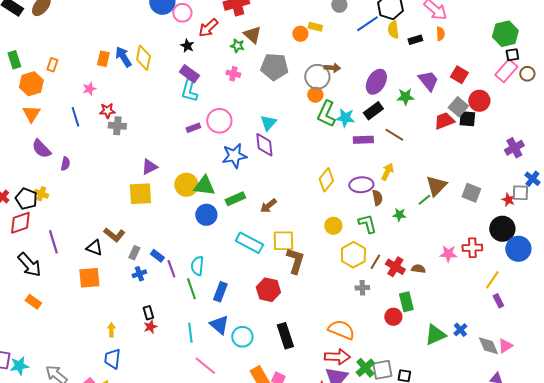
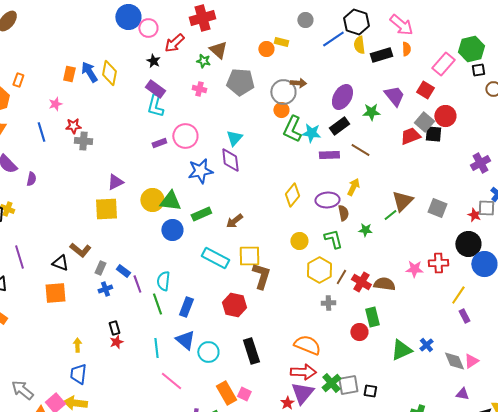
black rectangle: (415, 40) -> (381, 55), size x1.5
pink rectangle: (506, 71) -> (443, 64), moved
brown semicircle: (418, 269) -> (384, 284), size x1.5

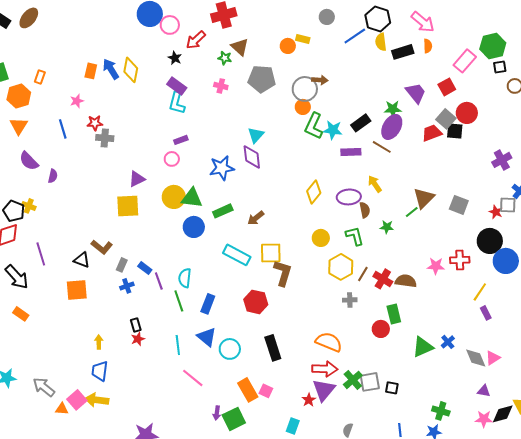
red square: (425, 90) -> (447, 87), turned 30
purple ellipse: (342, 97) -> (392, 127), moved
pink circle: (185, 136) -> (172, 159), moved, size x0.6
yellow arrow: (353, 187) -> (375, 184), turned -60

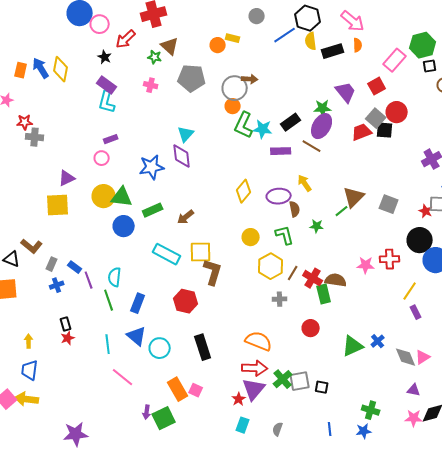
green rectangle: (394, 314) -> (324, 294), moved
cyan rectangle: (293, 426) -> (243, 425), moved

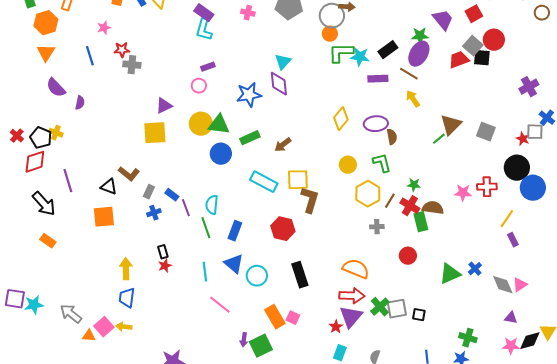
green L-shape: (244, 125) -> (341, 53), turned 64
yellow arrow: (305, 183) -> (413, 99), moved
green star: (317, 226) -> (414, 185), moved
yellow arrow: (29, 341) -> (126, 269), size x1.5
yellow arrow: (27, 399) -> (124, 327), size x0.7

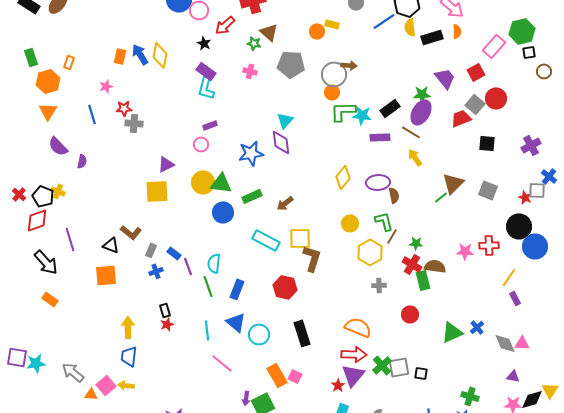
black square: (482, 58) -> (487, 143), moved
brown line: (390, 201) -> (392, 236), moved
pink triangle: (520, 285) -> (522, 343), turned 35

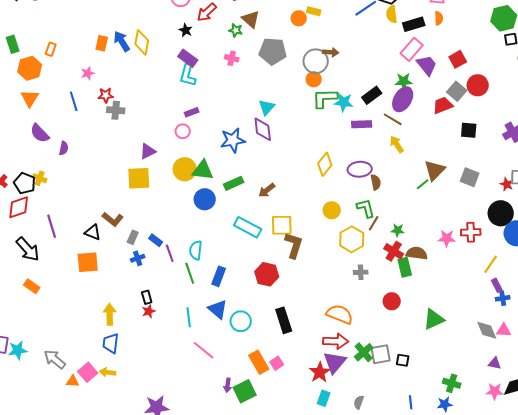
pink rectangle: (494, 46) -> (412, 49), moved
blue cross: (477, 327) -> (503, 298), moved, turned 32
pink square: (295, 376) -> (277, 363), turned 32
red star: (338, 385) -> (320, 372), size x1.5

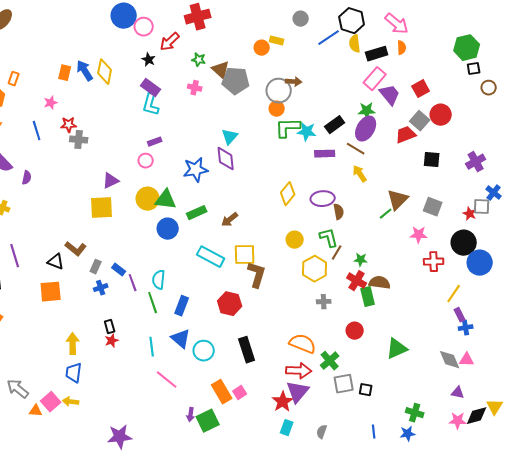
brown triangle: (251, 19) -> (221, 70), moved
pink star: (447, 238) -> (419, 235), moved
green cross: (364, 352) -> (330, 361), moved

